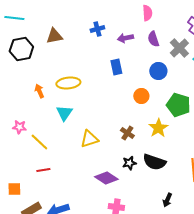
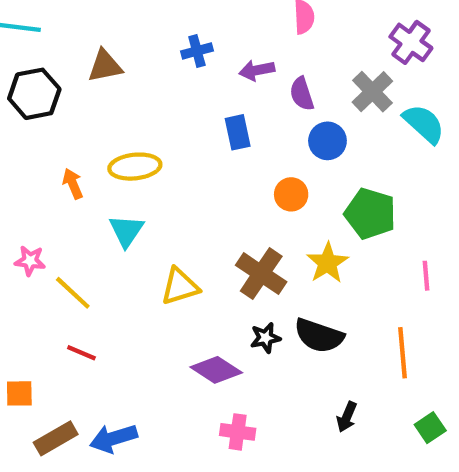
purple semicircle: (153, 39) -> (302, 94), moved
brown cross: (127, 133) -> (261, 274), size x1.6
red line: (43, 170) -> (81, 353), turned 32

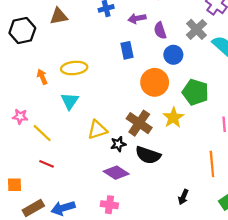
orange circle: (291, 194) -> (155, 82), size x1.6
black semicircle: (319, 336) -> (148, 155), moved
black star: (265, 338) -> (118, 144), moved
pink cross: (238, 432) -> (109, 205), moved

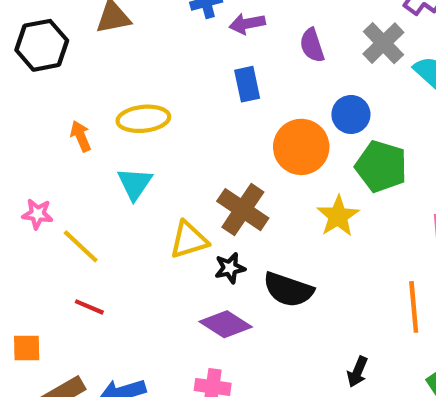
purple arrow: (137, 18) -> (247, 24), moved
blue circle: (173, 55) -> (351, 114), moved
brown cross: (139, 123) -> (243, 210), moved

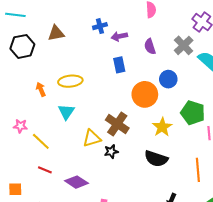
green pentagon: (381, 166) -> (193, 113), moved
black semicircle: (288, 290) -> (156, 159), moved
purple diamond: (226, 324) -> (76, 182), moved

